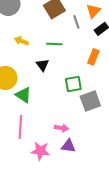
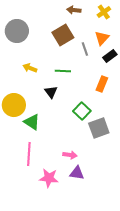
green square: (73, 84) -> (82, 111), turned -36

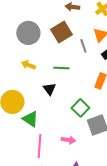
gray circle: (17, 31) -> (28, 33), moved
pink line: (29, 154) -> (39, 146), moved
pink arrow: (70, 155) -> (68, 140), moved

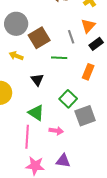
brown square: (61, 32) -> (39, 38), moved
green line: (61, 68) -> (59, 58), moved
green triangle: (30, 119) -> (36, 113), moved

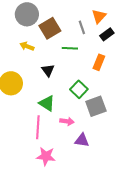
purple triangle: (63, 161) -> (82, 140), moved

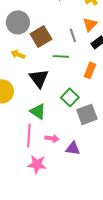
black triangle: (48, 70) -> (39, 78), size x1.5
pink arrow: (67, 121) -> (52, 138), moved

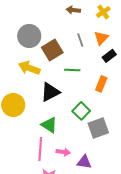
gray line: (73, 35) -> (80, 40), moved
yellow arrow: (18, 54) -> (29, 68), size x1.5
black triangle: (39, 78) -> (50, 92), turned 40

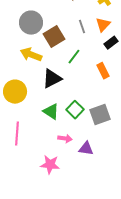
green line: (72, 70) -> (74, 57), turned -56
orange rectangle: (101, 84) -> (103, 71), turned -49
green square: (81, 111) -> (75, 110), moved
pink line: (40, 149) -> (17, 134), moved

